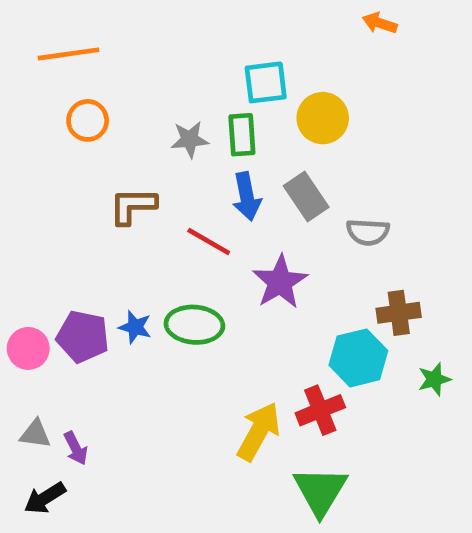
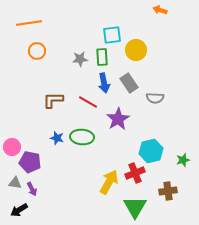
brown L-shape: (133, 206) -> (53, 100), moved
brown cross: (399, 313) -> (168, 191), moved
purple pentagon: (83, 337) -> (30, 162), moved

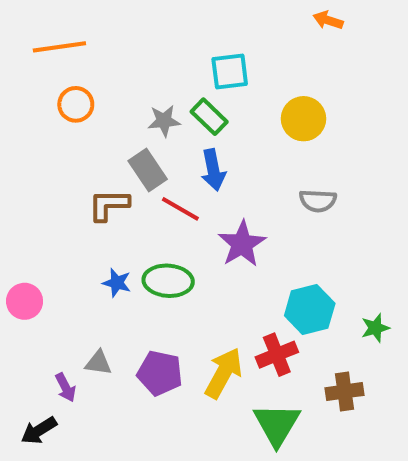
yellow circle: (136, 50) -> (303, 119), moved
green rectangle: (102, 57) -> (209, 117), turned -42
gray rectangle: (129, 83) -> (148, 170), moved
purple pentagon: (30, 162) -> (160, 373), moved
gray triangle: (15, 183) -> (98, 363), moved

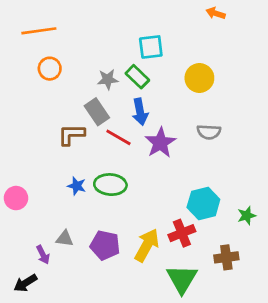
purple star: (242, 244) -> (160, 143), moved

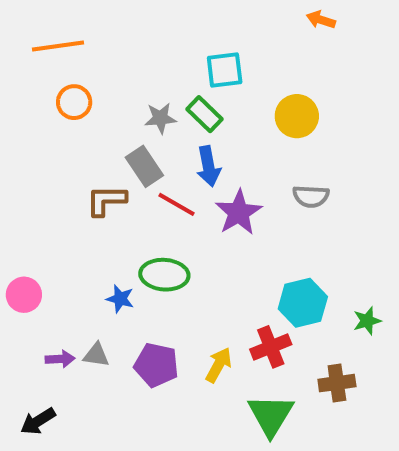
blue star: (77, 186) -> (120, 299), moved
yellow arrow: (147, 245) -> (219, 365), size x0.7
purple arrow: (43, 255) -> (60, 359), moved, turned -66

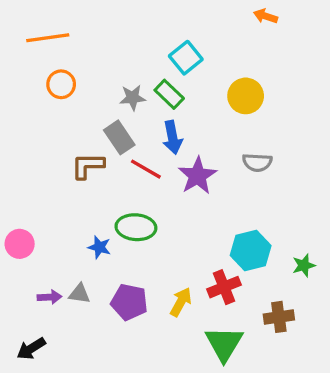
cyan square: (225, 70) -> (186, 58), turned -32

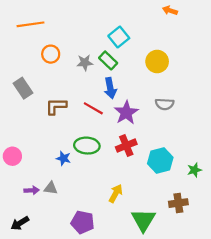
orange circle: (61, 84) -> (51, 54), moved
gray rectangle: (119, 137) -> (23, 88), moved
red cross: (224, 287) -> (126, 146), moved
purple pentagon: (129, 302) -> (83, 222), moved

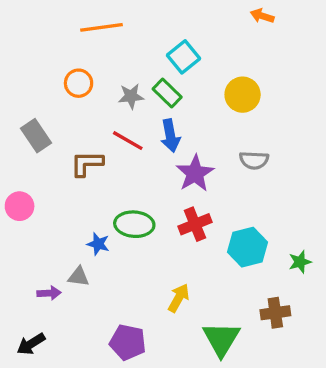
orange line: (30, 24) -> (102, 27), moved
red line: (93, 108) -> (128, 141), moved
pink circle: (12, 156) -> (20, 206), moved
gray triangle: (51, 188) -> (79, 277), moved

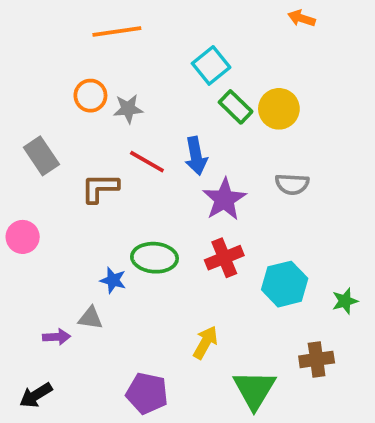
green rectangle: (167, 93) -> (236, 107), moved
gray star: (131, 96) -> (128, 109), moved

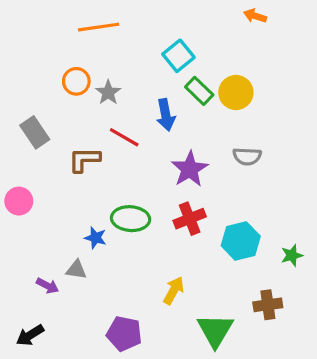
gray star: (128, 109) -> (108, 92), turned -30
blue arrow: (196, 156) -> (166, 115), moved
purple arrow: (57, 337) -> (48, 286), turned 30

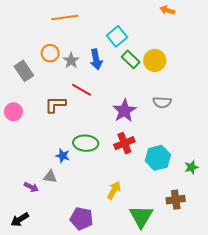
blue arrow: (166, 115) -> (96, 59), moved
gray rectangle: (35, 132) -> (24, 71), moved
pink circle: (19, 201) -> (13, 112), moved

